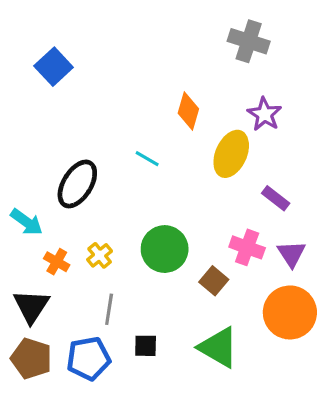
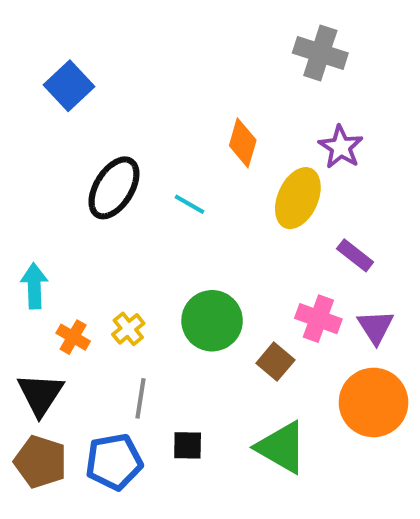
black ellipse: (77, 184) -> (114, 188), moved
cyan arrow: (27, 222) -> (34, 286), turned -128

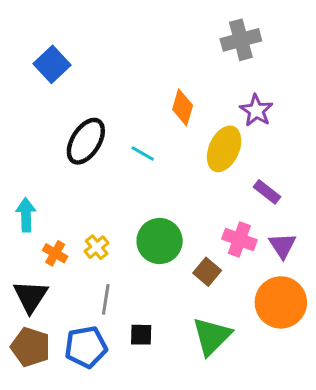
gray cross: (320, 53) -> (241, 40), turned -33
green triangle: (282, 447) -> (212, 336), turned 45

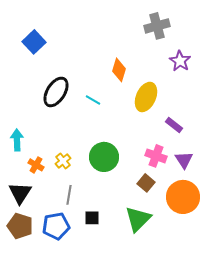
purple star: (256, 110) -> (180, 61), moved
brown square: (207, 272) -> (146, 183), moved

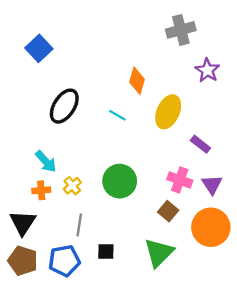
cyan line: (93, 100) -> (117, 115), moved
cyan arrow: (17, 140) -> (46, 161), moved, turned 140
orange cross: (36, 165) -> (41, 190), turned -35

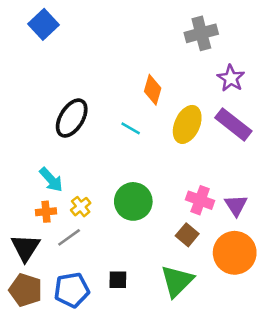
blue square: (39, 48) -> (43, 24), moved
purple rectangle: (200, 144) -> (233, 124), moved, size x1.6
gray line: (79, 225) -> (69, 237), moved, turned 45

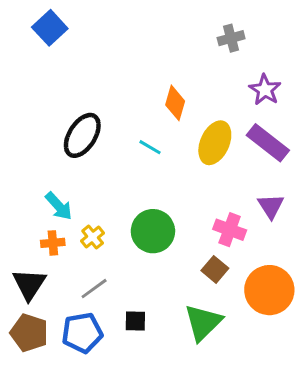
gray cross: (201, 33) -> (231, 38), size x0.7
purple triangle: (236, 205) -> (271, 206), moved
gray line: (69, 237) -> (94, 289), moved

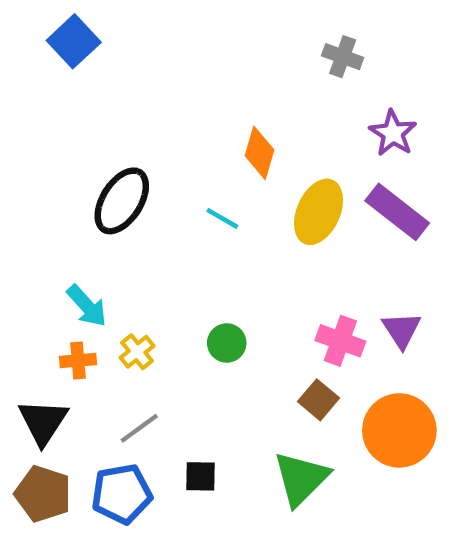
gray cross: (231, 38) -> (343, 57), turned 35
purple triangle: (271, 206) -> (402, 330), moved
green circle: (153, 231) -> (227, 343), size x0.6

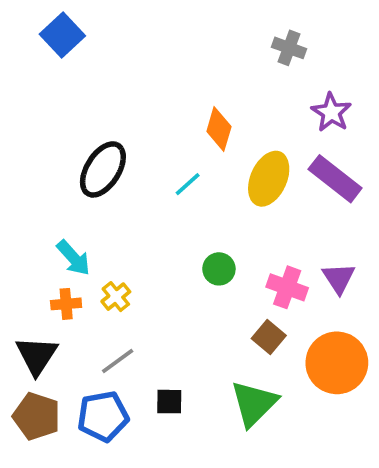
cyan line: (222, 218) -> (188, 184), turned -72
green circle: (227, 343) -> (219, 269), moved

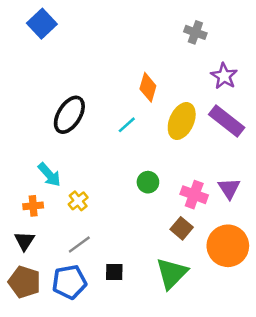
orange cross: (66, 304) -> (33, 206), moved
black triangle: (37, 355) -> (24, 241), size x0.7

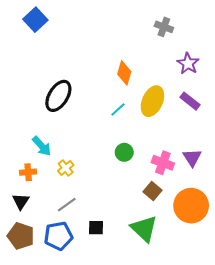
purple rectangle: (227, 121) -> (190, 101), size x0.7
cyan line: (127, 125) -> (118, 109), moved
green triangle: (172, 273) -> (144, 229), turned -32

